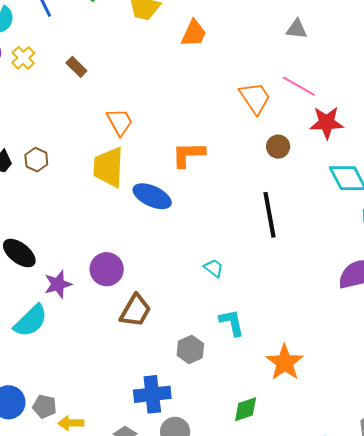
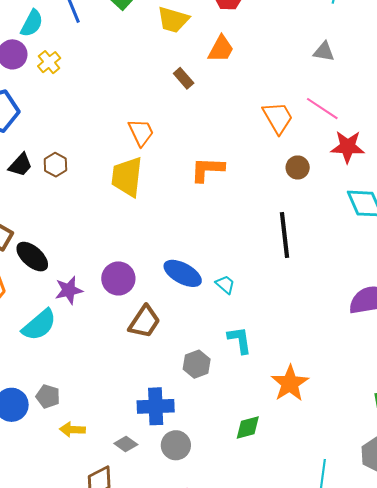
brown rectangle: (76, 67) -> (184, 78), moved
blue ellipse: (152, 196) -> (183, 273), moved
gray pentagon: (44, 407) -> (48, 396), moved

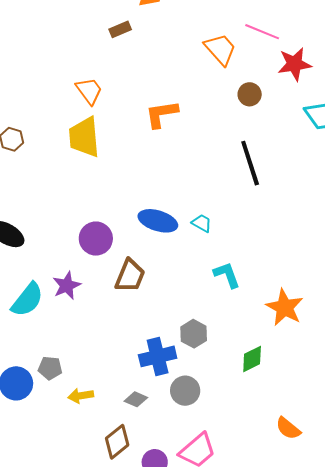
brown rectangle: (184, 78) -> (120, 29), turned -60
purple star: (69, 290) -> (67, 286), moved
gray hexagon: (197, 364) -> (194, 334), moved

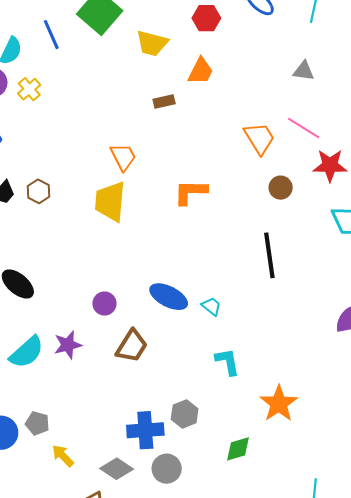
purple circle: (96, 239) -> (104, 303), size x0.7
yellow arrow: (81, 396) -> (63, 456), turned 45
gray diamond: (136, 399) -> (117, 469), size x1.4

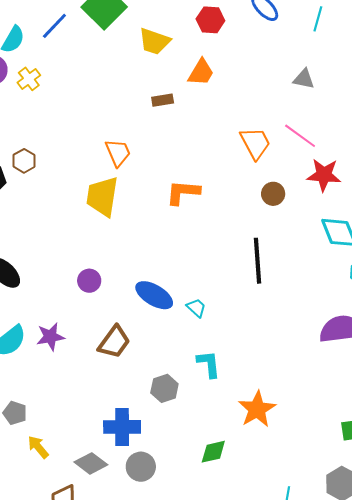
blue line: (51, 35) -> (54, 26), turned 64
brown hexagon: (38, 191) -> (24, 161), moved
purple circle: (104, 303) -> (89, 281), moved
gray hexagon: (185, 414) -> (164, 388), moved

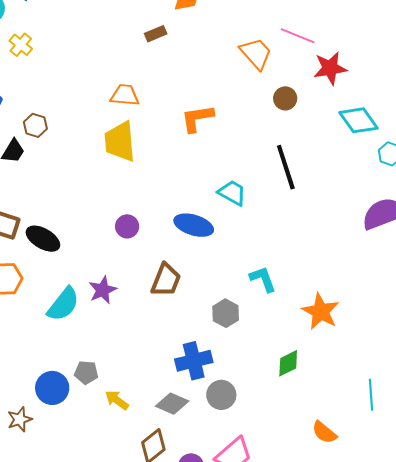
orange trapezoid: (118, 153) -> (125, 95), turned -48
cyan trapezoid: (196, 308) -> (232, 193), moved, size x1.4

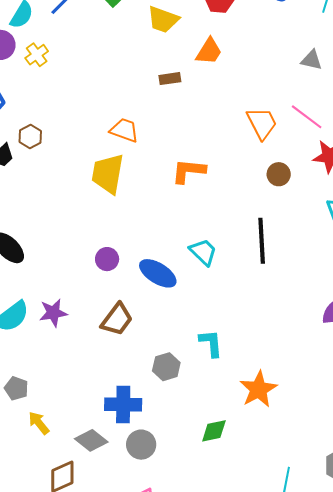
purple circle: (127, 226) -> (107, 259), moved

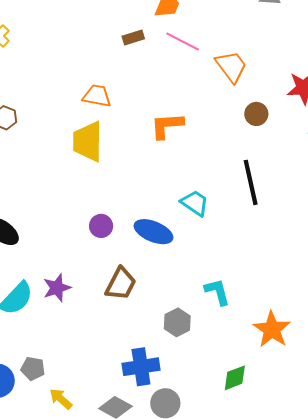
pink line: (307, 117) -> (183, 41), moved

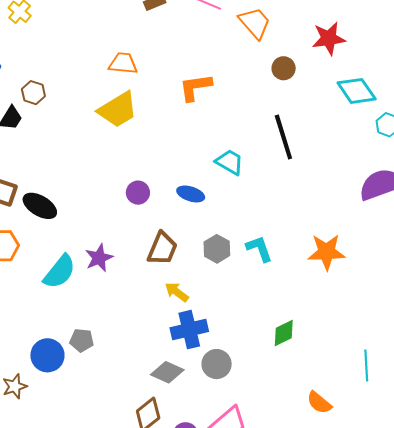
yellow trapezoid: (88, 142) -> (118, 110), turned -117
blue ellipse: (154, 232) -> (191, 194), size x0.7
gray hexagon: (177, 322) -> (217, 249), moved
orange star: (272, 329) -> (326, 252), moved, turned -30
yellow arrow: (61, 399) -> (177, 292), moved

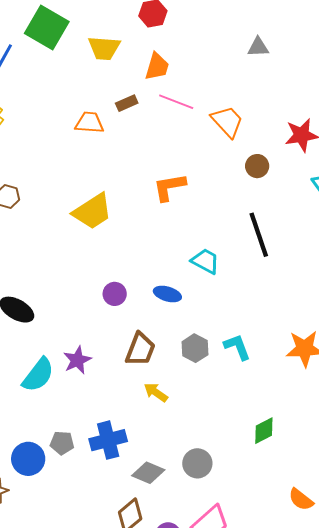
orange trapezoid: (123, 63) -> (89, 123), moved
blue cross: (189, 330) -> (108, 440), moved

